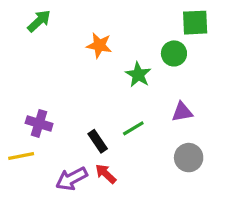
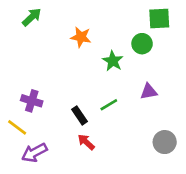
yellow line: (21, 156) -> (17, 127), turned 48
gray circle: (189, 158) -> (165, 142), moved
purple arrow: (72, 179) -> (34, 153), moved

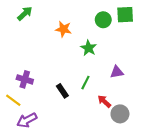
green circle: (142, 44) -> (103, 20), moved
green line: (109, 105) -> (85, 83), turned -32
red arrow: (86, 142) -> (104, 101), moved
gray circle: (165, 142) -> (120, 114), moved

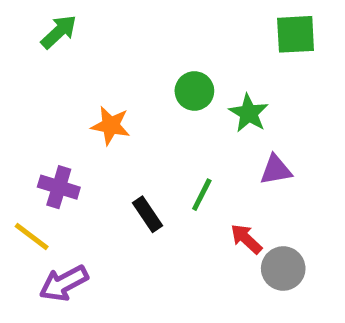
green circle: (103, 20) -> (194, 91), moved
orange star: (63, 29) -> (111, 126), moved
green star: (89, 48) -> (249, 113), moved

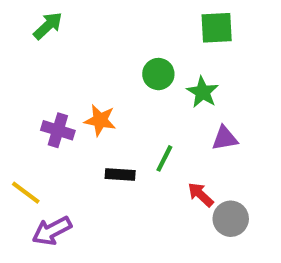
green square: (296, 34) -> (217, 28), moved
orange star: (111, 126) -> (100, 120), moved
purple cross: (59, 187) -> (58, 130), moved
black rectangle: (148, 214) -> (120, 175), turned -52

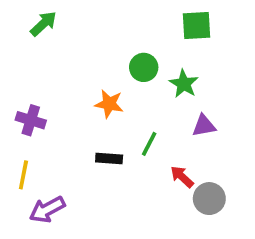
orange star: (100, 120) -> (109, 104), moved
purple cross: (58, 130) -> (31, 120), moved
yellow line: (26, 193) -> (23, 175), turned 64

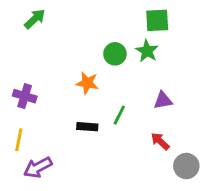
green star: (184, 84) -> (147, 51), moved
red arrow: (182, 177) -> (160, 141), moved
gray circle: (209, 199) -> (186, 166), moved

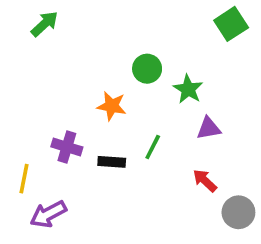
green square: (157, 20) -> (231, 24), moved, turned -30
green star: (147, 51) -> (188, 89), moved
purple cross: (25, 96) -> (67, 147), moved

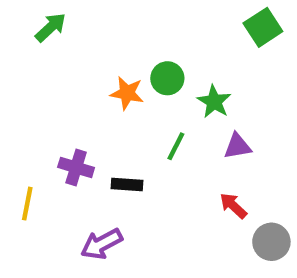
orange star: (112, 106) -> (127, 93), moved
green line: (153, 147) -> (176, 146), moved
purple arrow: (48, 214) -> (102, 244), moved

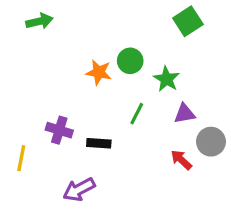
green arrow: (51, 27) -> (39, 21), turned 30
green square: (263, 27) -> (188, 21), moved
gray circle: (271, 242) -> (211, 142), moved

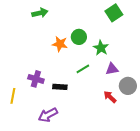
green arrow: (39, 21) -> (40, 13), moved
green line: (137, 114) -> (83, 69), turned 32

